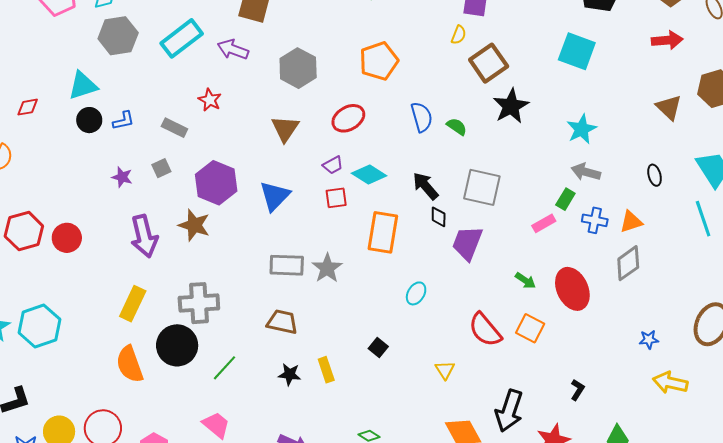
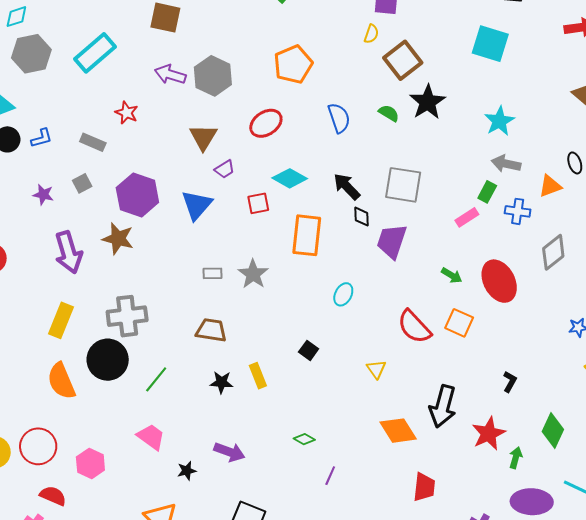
purple arrow: (233, 49) -> (170, 74), moved
green semicircle: (457, 127) -> (389, 113), moved
purple trapezoid: (333, 165) -> (225, 169), moved
orange triangle: (631, 222) -> (550, 186), moved
gray rectangle: (287, 265) -> (213, 273), size x0.6

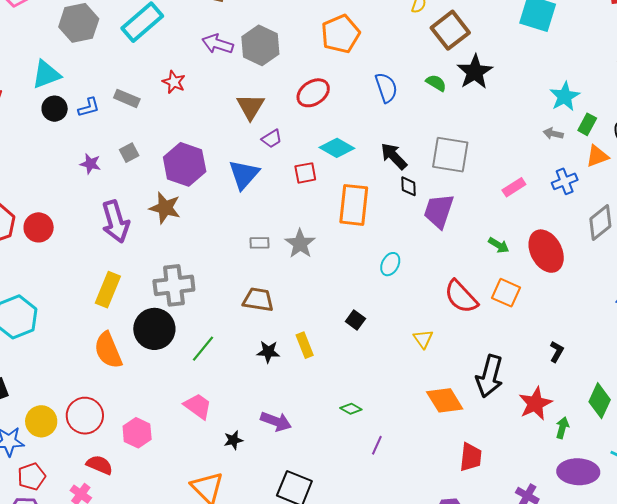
cyan star: (499, 121) -> (565, 96), moved
gray rectangle: (93, 142) -> (127, 98), moved
gray arrow: (506, 164) -> (553, 134), size x0.7
green rectangle: (487, 192) -> (587, 124), moved
blue cross: (518, 211) -> (565, 181), turned -30

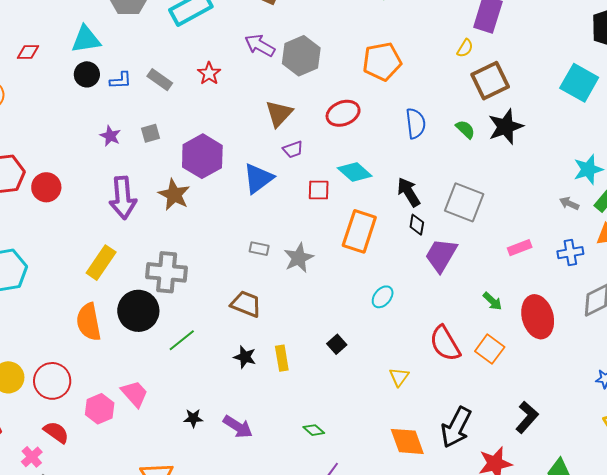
black L-shape: (557, 352) -> (527, 417), size x1.5
pink trapezoid: (198, 406) -> (135, 394), moved
black star: (233, 440) -> (193, 418), moved

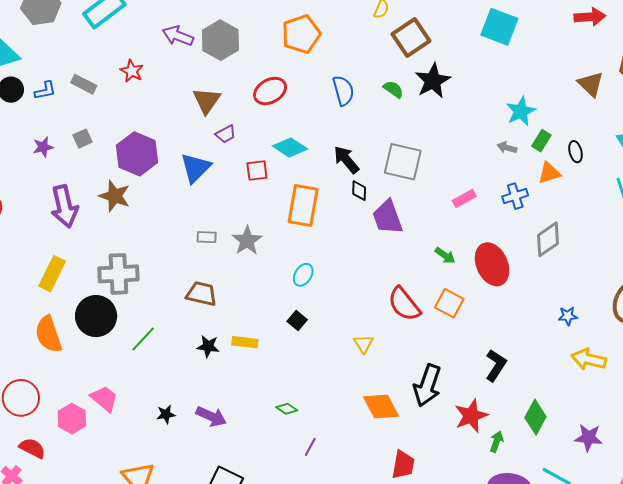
purple star: (110, 136) -> (43, 147), turned -30
purple trapezoid: (441, 255) -> (388, 217), turned -42
cyan ellipse: (383, 297) -> (303, 275), moved
yellow rectangle: (282, 358) -> (245, 342), turned -65

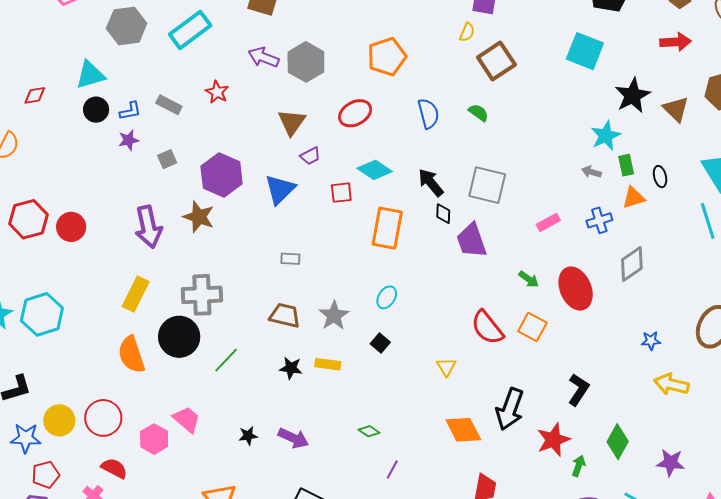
black star: (433, 81) -> (633, 95), moved
green rectangle: (541, 141) -> (626, 165), turned -45
purple star: (43, 147) -> (129, 140), moved
gray star: (247, 241) -> (334, 316), moved

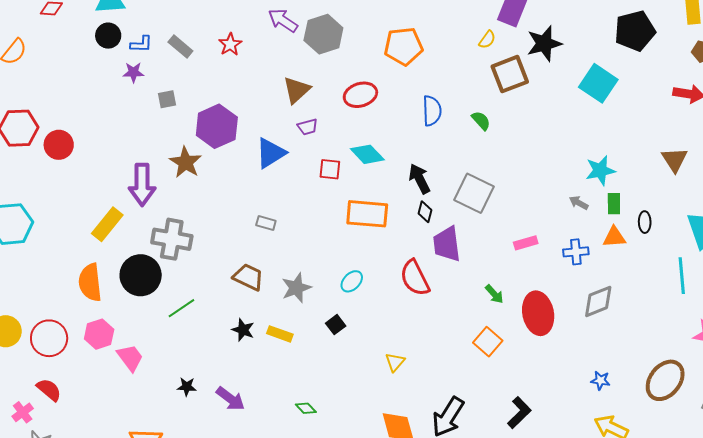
black star: (633, 95) -> (544, 44), moved
purple arrow: (148, 227) -> (142, 185), moved
orange rectangle: (387, 228) -> (367, 214), turned 72
red semicircle: (487, 328) -> (415, 278), moved
pink hexagon: (154, 439) -> (99, 334), moved

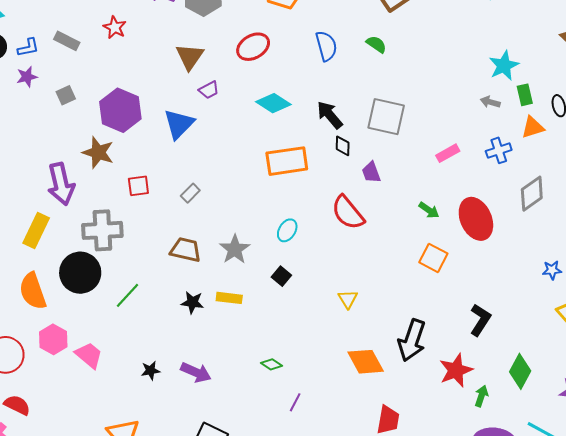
red square: (330, 169) -> (138, 186), moved
gray rectangle: (266, 223) -> (190, 193), turned -48
purple trapezoid: (447, 244) -> (371, 172), size x0.6

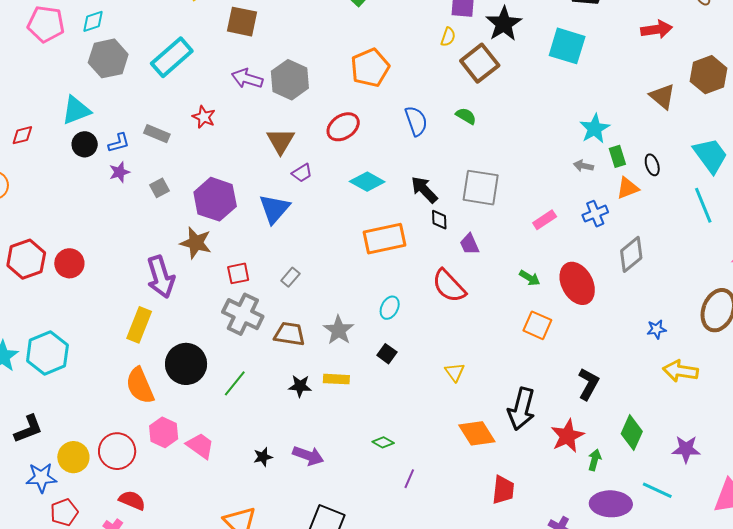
gray cross: (102, 230) -> (243, 314), moved, turned 33

